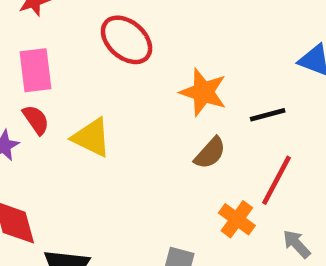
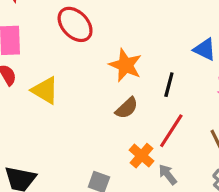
black line: (268, 115) -> (169, 85), turned -65
gray arrow: (297, 244) -> (168, 174), moved

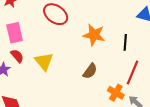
yellow triangle: (45, 90) -> (44, 61), turned 30
brown semicircle: (127, 108) -> (90, 71), moved

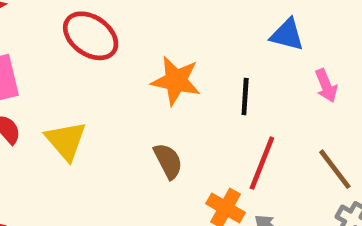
brown semicircle: (90, 71) -> (168, 161), turned -63

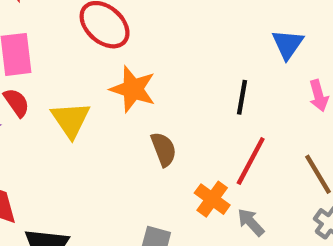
blue triangle: (287, 35) -> (288, 44), turned 44
orange star: (176, 81) -> (133, 89), moved

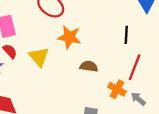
brown semicircle: (164, 149) -> (89, 66), turned -54

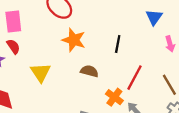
black line: (126, 35) -> (118, 44), moved
yellow triangle: (39, 57) -> (41, 73), moved

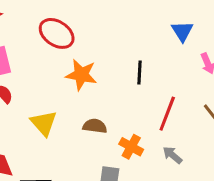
brown semicircle: (89, 71) -> (95, 126), moved
orange cross: (114, 97) -> (131, 147), moved

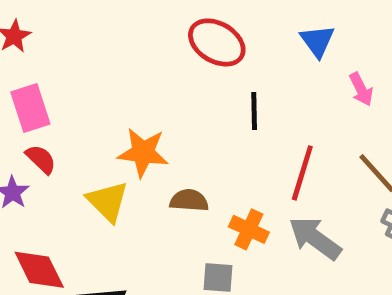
red ellipse: (57, 33) -> (217, 42), moved
orange star: (81, 75) -> (143, 153), moved
gray arrow: (172, 155) -> (315, 238), size x1.6

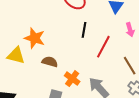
red line: (302, 173) -> (103, 47), moved
yellow triangle: (108, 201) -> (16, 55), turned -42

